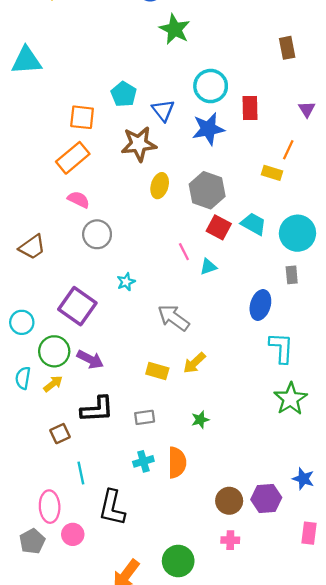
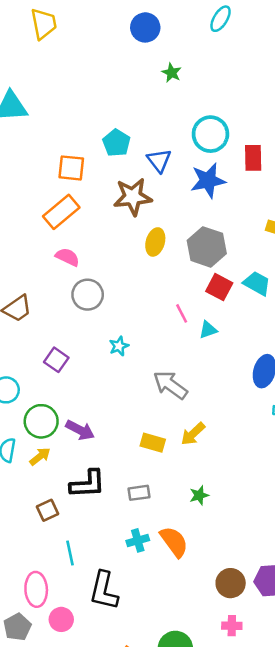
green star: (175, 29) -> (172, 73), size x0.6
purple square: (77, 306) -> (56, 360), moved, size x0.6
orange semicircle: (177, 463) -> (174, 542), turned -36

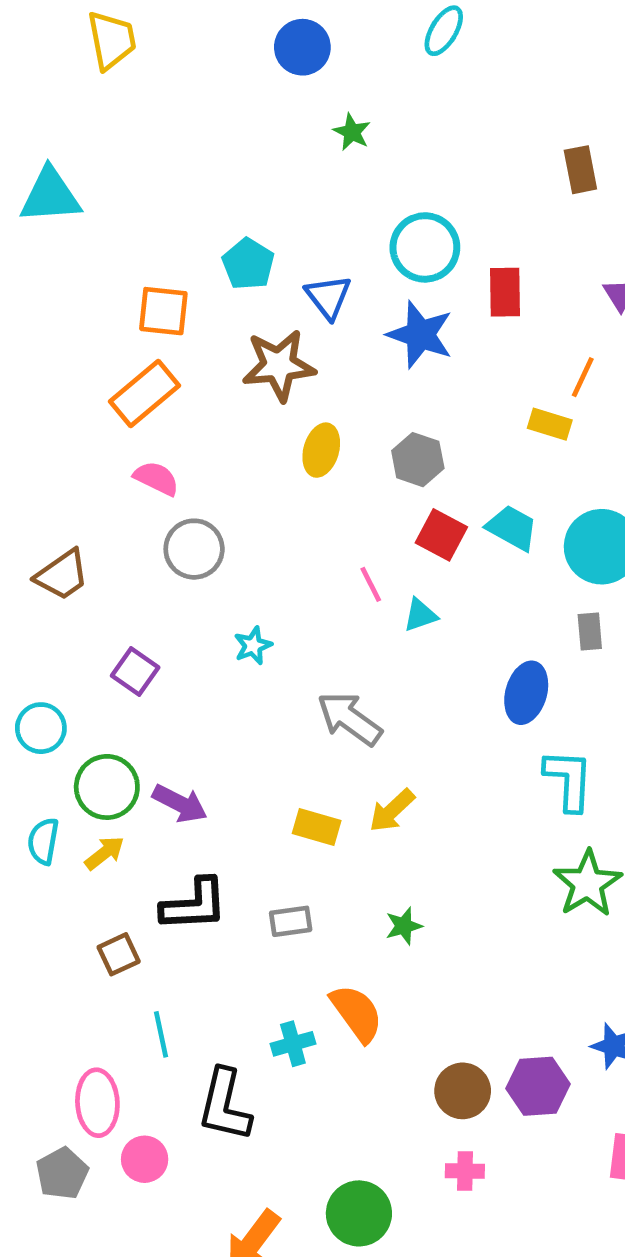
blue star: (208, 180) -> (420, 335), turned 30
gray hexagon: (207, 247) -> (418, 460), size x0.7
cyan cross: (138, 540) -> (293, 1044), moved

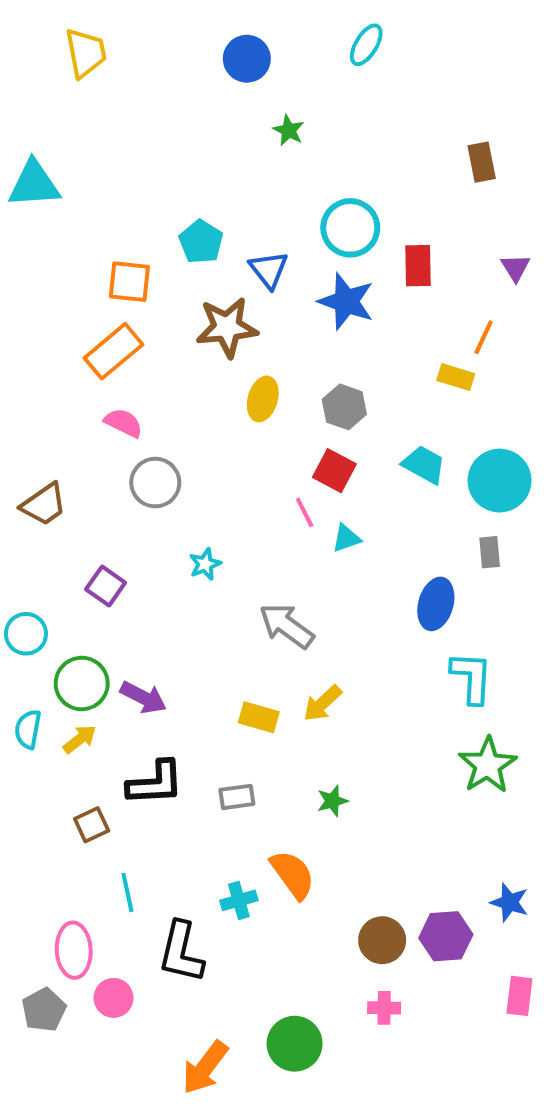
red square: (441, 535) -> (334, 471), moved

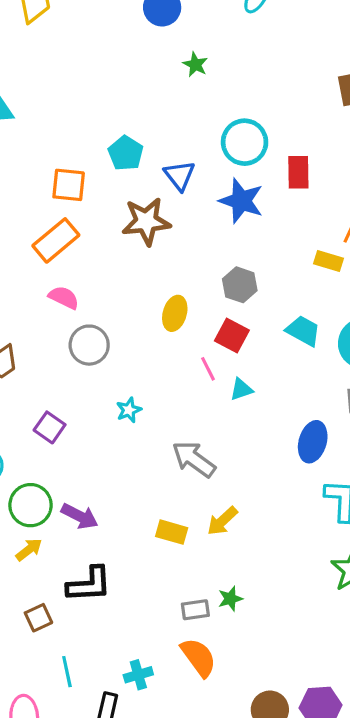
yellow ellipse: (263, 399) -> (175, 313), moved
gray rectangle: (237, 797) -> (195, 610), moved
cyan cross: (239, 900) -> (138, 675), moved

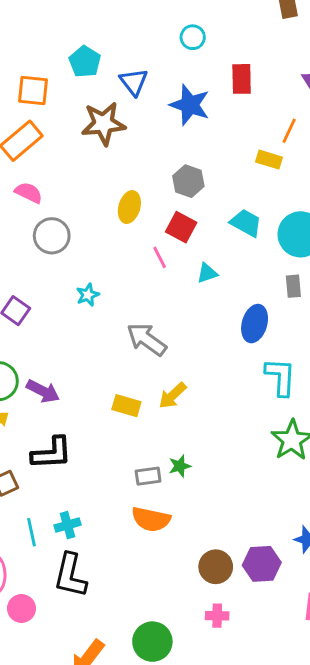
cyan circle: (245, 142) -> (193, 37), moved, size x0.6
cyan triangle: (241, 389) -> (207, 273), moved
orange semicircle: (199, 657) -> (151, 519), turned 138
cyan cross: (138, 675) -> (68, 525), moved

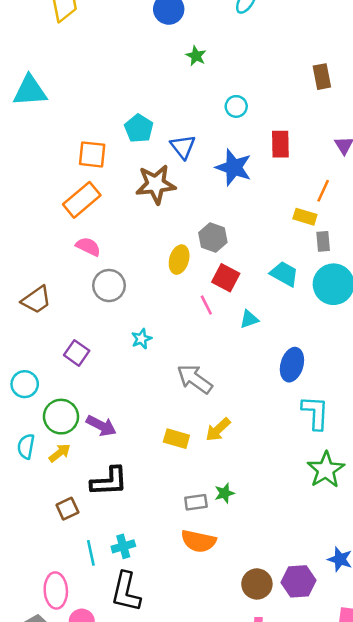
gray hexagon: (188, 181) -> (213, 237), moved
gray rectangle: (293, 286) -> (323, 241), moved

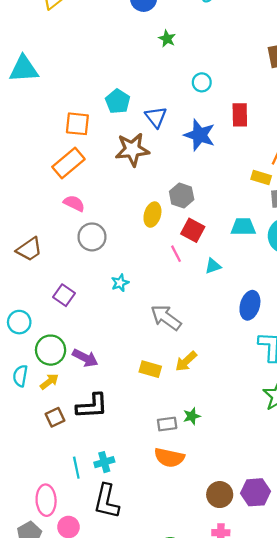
cyan trapezoid: (284, 274) -> (243, 227), turned -30
brown square: (67, 509) -> (55, 417), moved

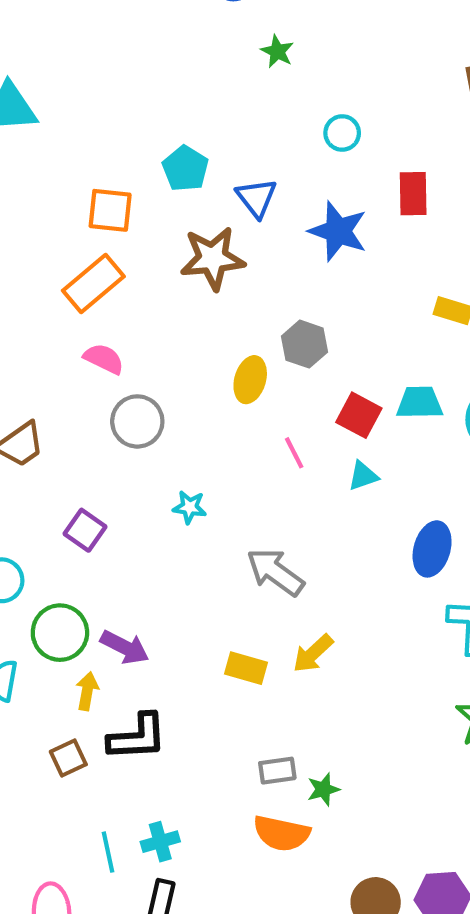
red square: (193, 230) -> (359, 415), moved
cyan star: (120, 283) -> (190, 507), turned 30
yellow arrow: (49, 381) -> (87, 691), moved, turned -42
green star: (192, 416) -> (323, 789), moved

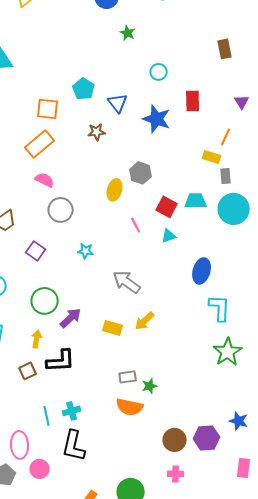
brown star: (213, 258) -> (97, 132), size x0.6
purple square: (85, 530) -> (36, 251), moved
green circle: (60, 633) -> (45, 301), moved
purple arrow: (125, 647) -> (71, 318), moved, turned -70

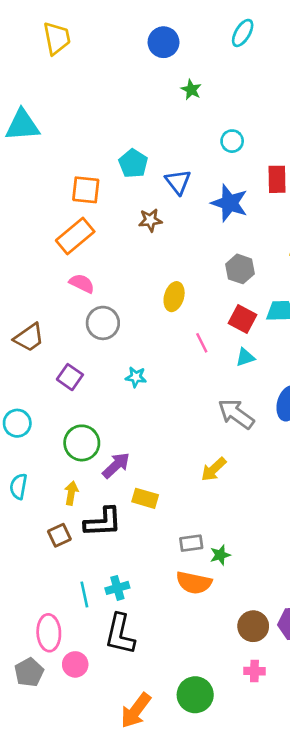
gray hexagon: (141, 173) -> (240, 269), moved
gray arrow: (127, 282) -> (236, 414), moved
yellow rectangle: (113, 328) -> (145, 498), moved

